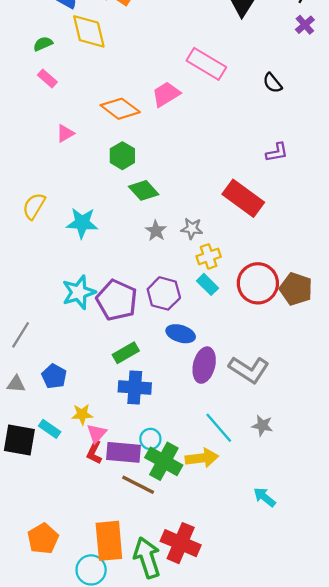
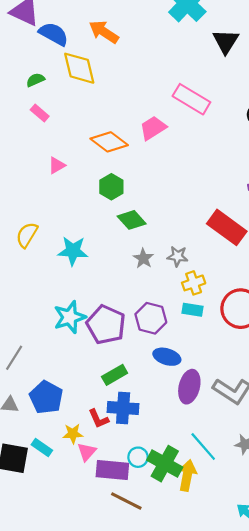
cyan rectangle: (207, 284) -> (193, 310), turned -36
blue pentagon: (54, 376) -> (46, 397), size x1.4
red L-shape: (94, 452) -> (98, 419), moved, turned -50
yellow arrow: (202, 458) -> (187, 475), turned -72
green cross: (164, 461) -> (165, 464), moved

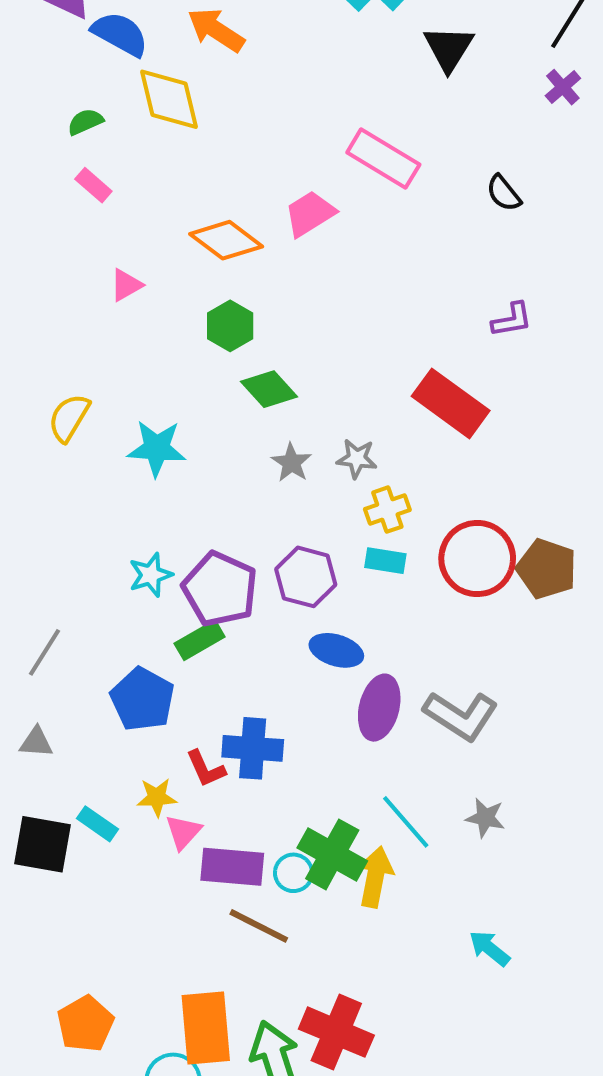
cyan star: (70, 317) -> (151, 575), size x0.7
green rectangle: (115, 375) -> (200, 640), moved
blue pentagon: (46, 397) -> (142, 699), moved
cyan circle: (138, 457) -> (293, 873), moved

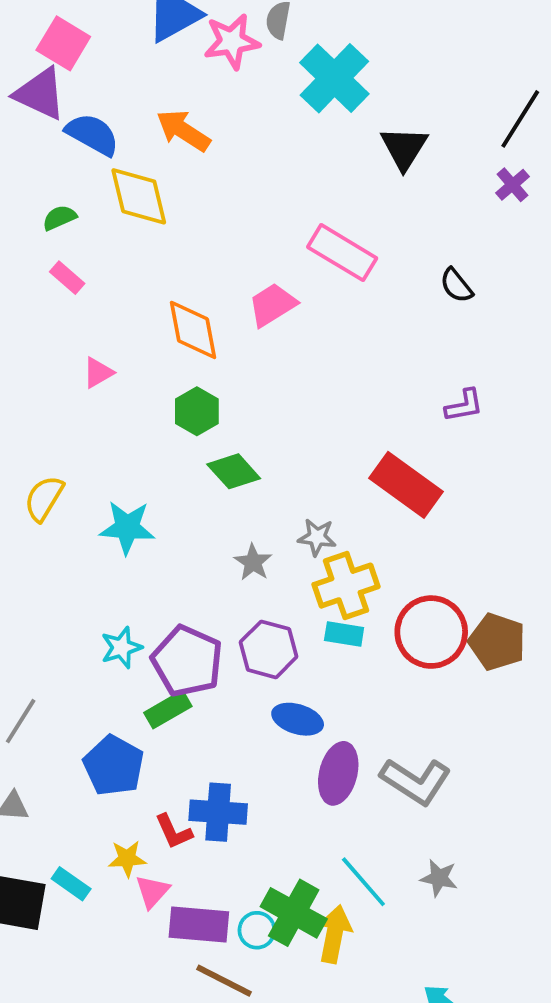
orange diamond: (226, 240) -> (193, 330), turned 42
gray star: (291, 463) -> (253, 562), moved
yellow cross: (387, 510) -> (346, 586), size x1.5

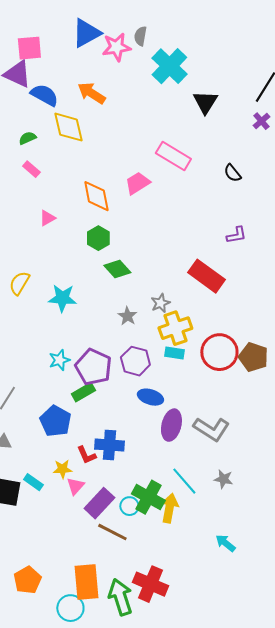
pink square: (63, 43) -> (29, 48), turned -36
gray star: (317, 537) -> (160, 303), turned -30
purple rectangle: (199, 924) -> (99, 503), turned -52

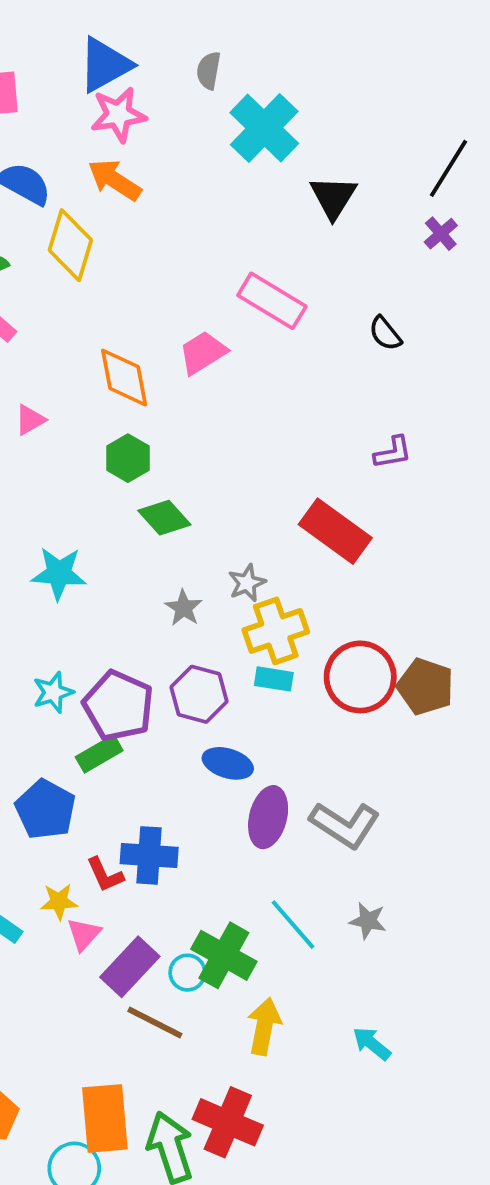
pink star: (116, 47) -> (118, 115), moved
yellow diamond: (68, 127) -> (70, 245), turned 30
yellow arrow: (169, 508) -> (264, 1026), moved

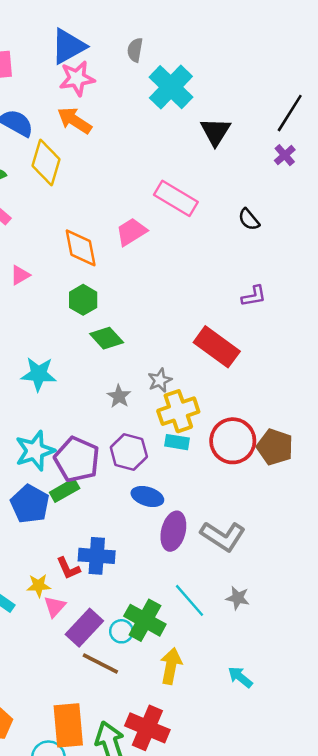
cyan star: (53, 692) -> (35, 451), size x1.5
blue pentagon: (45, 809) -> (30, 504), moved

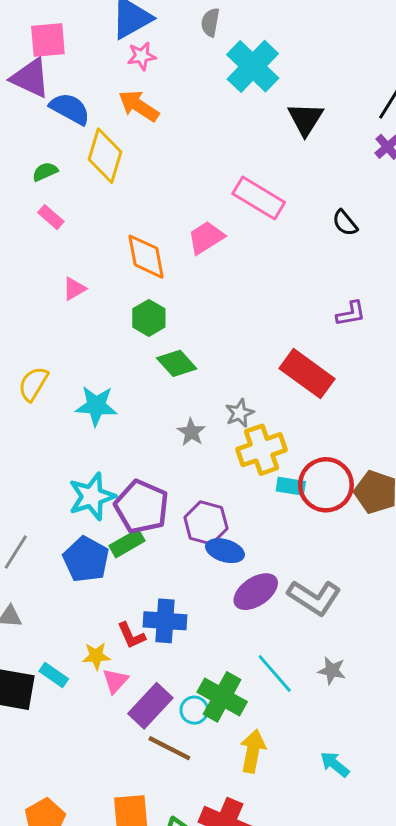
pink star: (77, 78) -> (142, 56), size x0.7
cyan rectangle: (177, 442) -> (291, 486), moved
purple hexagon: (129, 452) -> (206, 523), moved
purple ellipse: (173, 531) -> (256, 592), turned 42

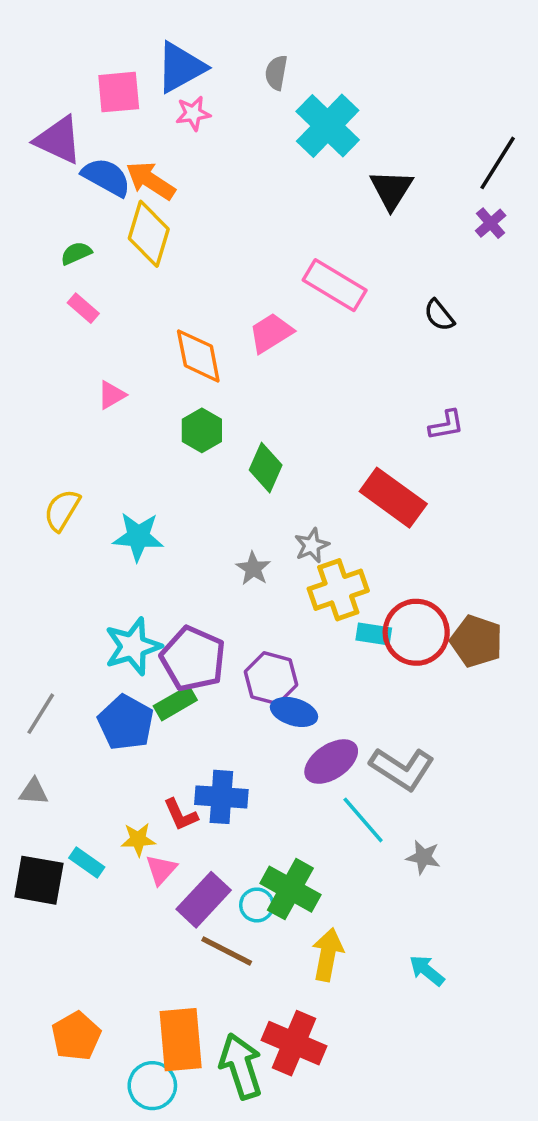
pink square: (48, 40) -> (119, 92), moved
orange arrow: (139, 106) -> (151, 181), moved
green diamond: (177, 363) -> (266, 468), moved, turned 66
cyan line: (275, 674) -> (363, 820), moved

